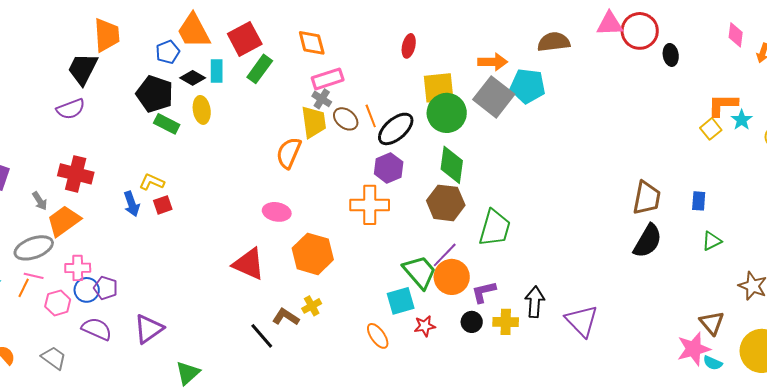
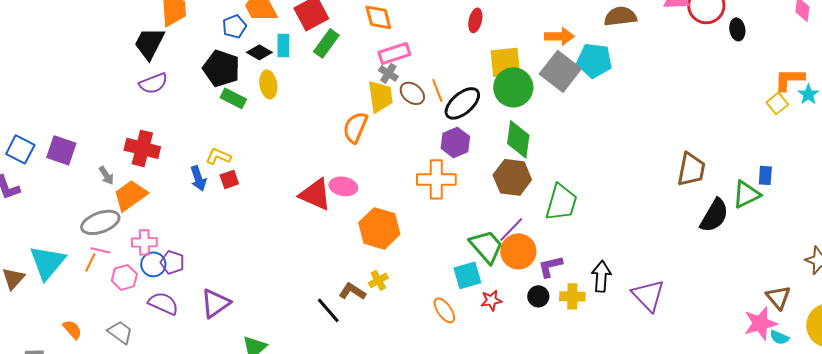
purple semicircle: (71, 109) -> (153, 83), moved
brown trapezoid: (647, 198) -> (691, 169), moved
green triangle: (712, 241) -> (746, 194), moved, size x1.4
red triangle: (249, 264) -> (315, 194), moved

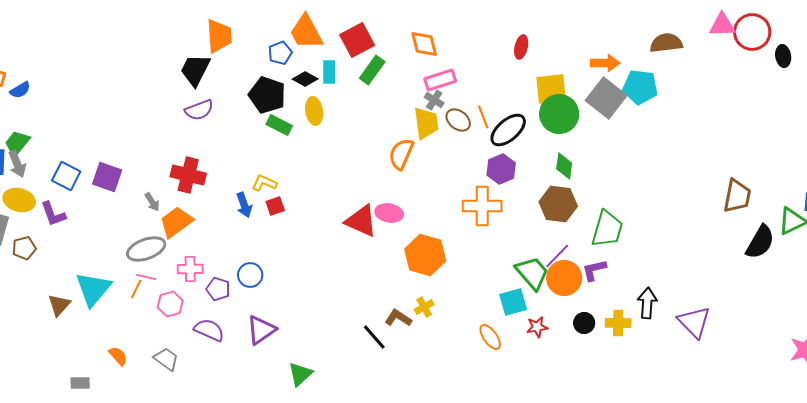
green diamond: (518, 139) -> (564, 166), size x0.7
blue circle: (153, 264) -> (250, 275), moved
purple L-shape: (550, 266) -> (594, 270), moved

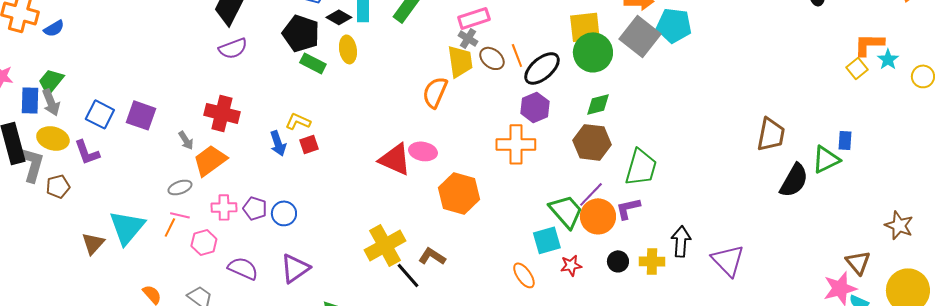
green diamond: (564, 166) -> (598, 104), turned 68
gray ellipse: (146, 249) -> (180, 187), size x0.6
purple pentagon: (218, 289) -> (255, 208), moved
yellow cross: (424, 307) -> (385, 245), moved, size x2.0

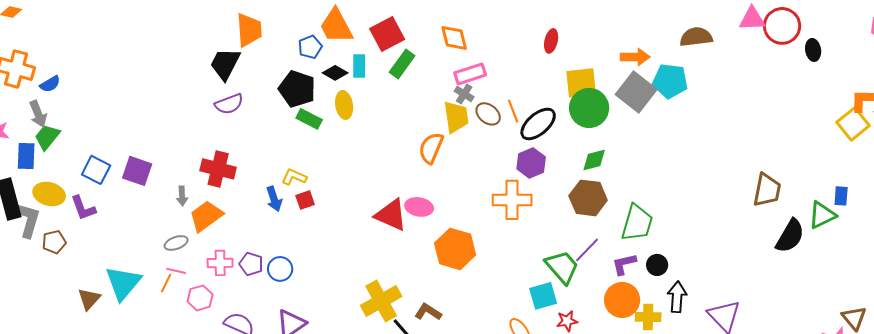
yellow square: (857, 68) -> (853, 124), size x1.5
gray arrow: (51, 102) -> (38, 114), moved
gray arrow: (186, 140) -> (182, 196), turned 30
orange circle: (598, 216) -> (622, 300), moved
black circle: (618, 261) -> (657, 265), moved

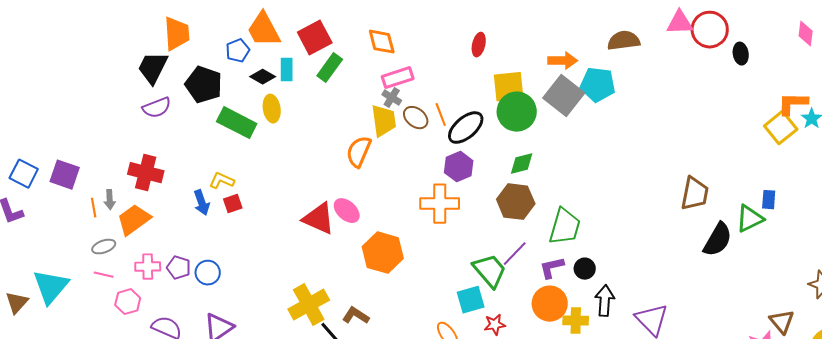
black pentagon: (297, 89) -> (204, 85), moved
green rectangle: (309, 119) -> (237, 123), size x1.5
pink ellipse: (419, 207) -> (347, 211), turned 32
orange line: (166, 283) -> (94, 208), moved, turned -36

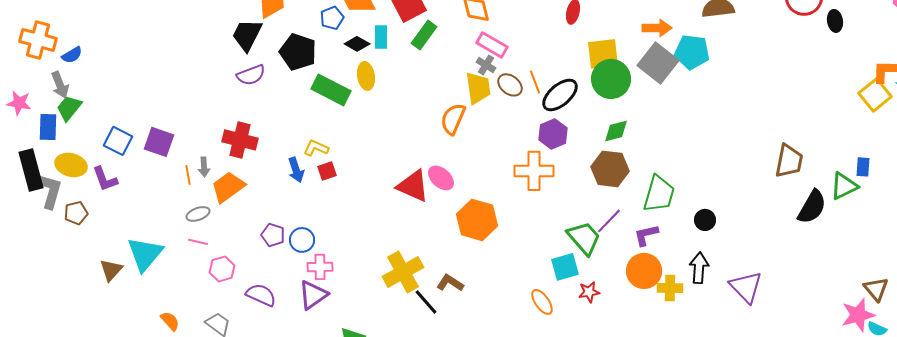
pink rectangle: (398, 78) -> (492, 45), turned 48
pink cross: (148, 267) -> (320, 267), moved
black circle: (585, 269) -> (705, 220), moved

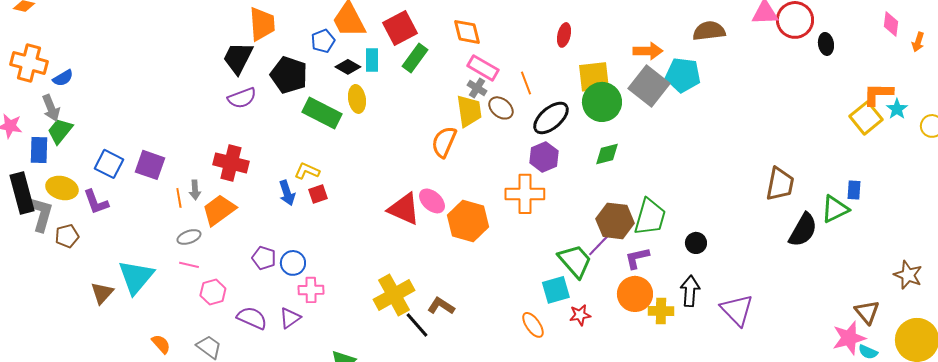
orange line: (535, 82) -> (526, 83), moved
brown hexagon: (610, 169) -> (615, 221), moved
orange hexagon: (477, 220) -> (468, 221), moved
purple triangle: (313, 295) -> (290, 318), moved, size x0.7

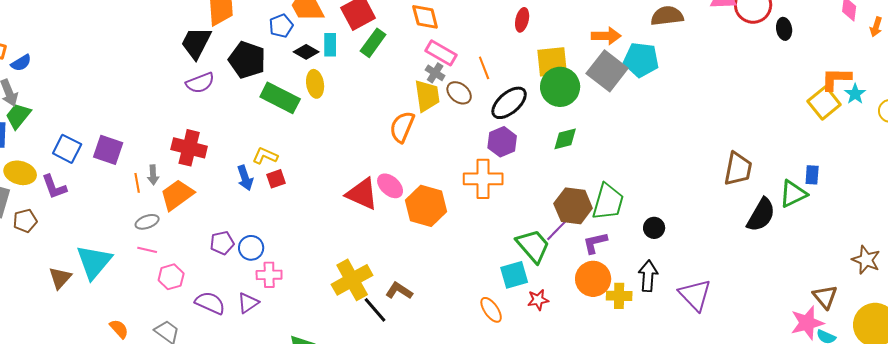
purple pentagon: (264, 258) -> (222, 243), turned -30

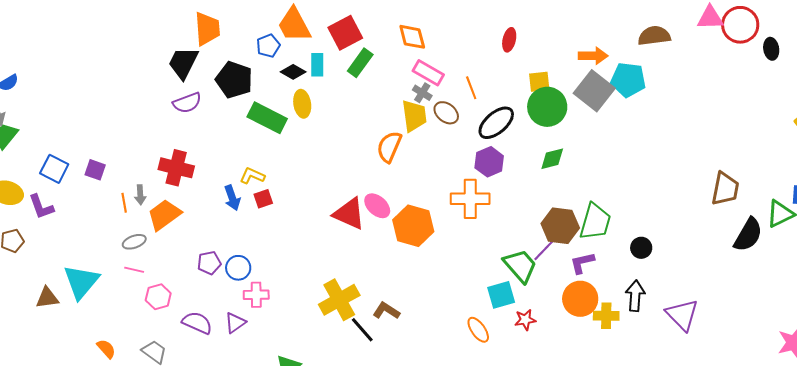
yellow square: (552, 62) -> (539, 82), size x0.7
purple square: (108, 150) -> (95, 170), size x0.7
brown triangle: (60, 278) -> (47, 298), turned 40

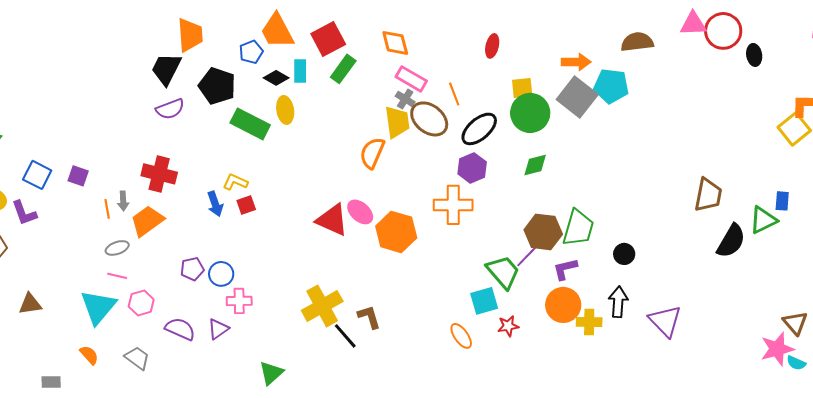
brown ellipse: (446, 113) -> (429, 119), size x1.5
cyan triangle: (81, 282) -> (98, 307), moved
brown L-shape: (386, 311) -> (369, 317), turned 40

